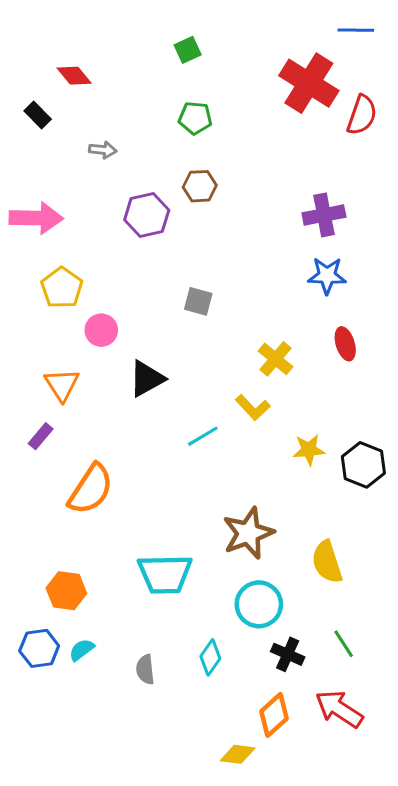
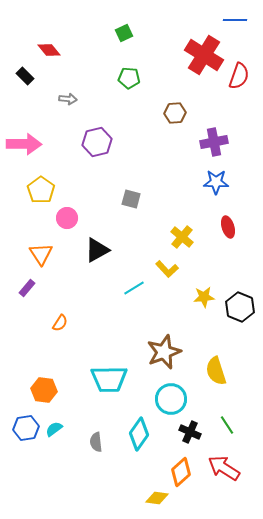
brown hexagon: (200, 186) -> (175, 113), moved
orange semicircle: (91, 489) -> (60, 323), size x0.5
cyan diamond: (210, 657) -> (139, 434), size x1.4

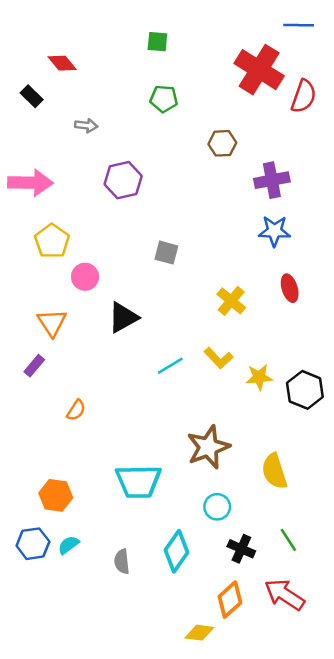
green square: (124, 33) -> (157, 42), turned 30
yellow L-shape: (167, 269) -> (218, 358), moved
cyan circle: (171, 399) -> (217, 507), size x0.7

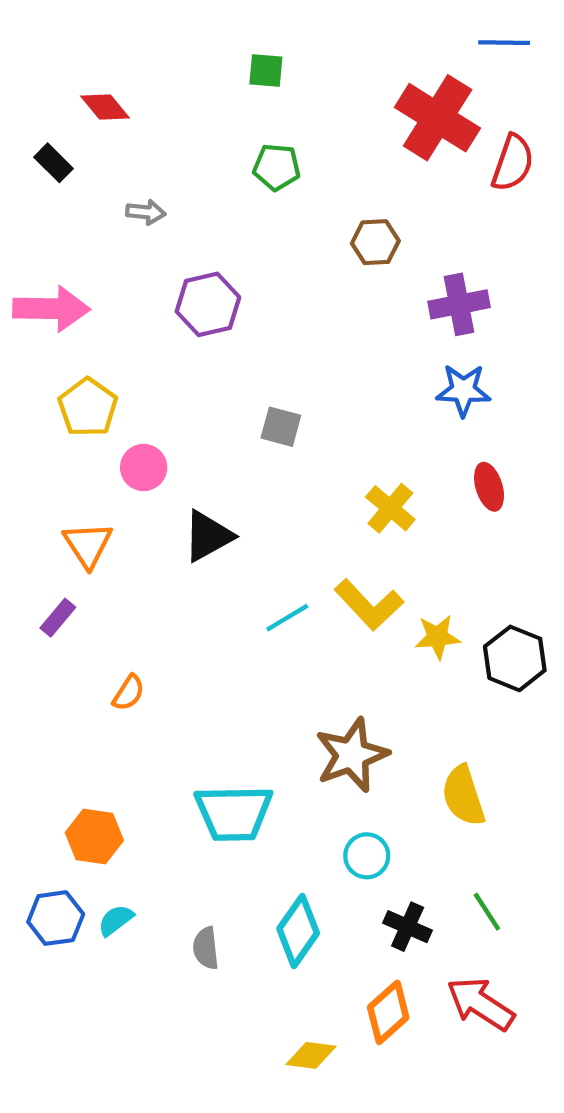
yellow L-shape: (218, 358) -> (369, 605), size x1.4
yellow diamond: (199, 633) -> (311, 1055), moved

